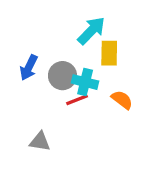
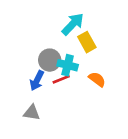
yellow rectangle: (109, 53) -> (87, 42), turned -30
blue arrow: (29, 68) -> (37, 81), moved

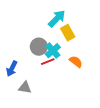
cyan cross: (68, 65) -> (53, 51), turned 35
blue arrow: (37, 81) -> (12, 69), moved

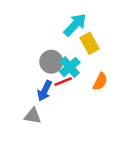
orange semicircle: (76, 62) -> (100, 82), turned 80
blue arrow: (12, 69) -> (45, 91), moved

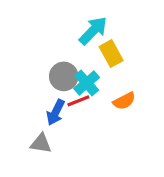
orange semicircle: (100, 82) -> (124, 101), turned 36

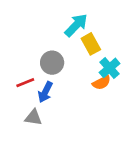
cyan cross: (87, 83) -> (110, 68), moved
red line: (78, 101) -> (25, 83), moved

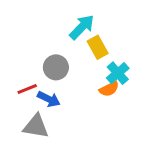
blue arrow: (45, 92) -> (49, 99), turned -90
gray triangle: (33, 117) -> (36, 126), size x1.4

